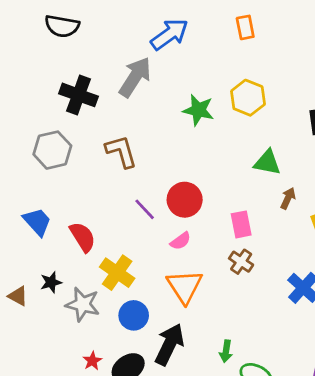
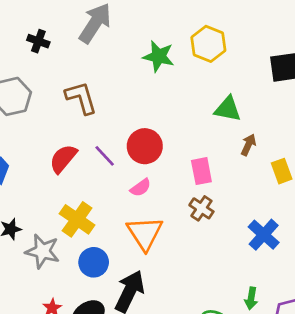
black cross: (79, 95) -> (38, 41), size x0.6
red semicircle: (83, 237) -> (63, 159), moved, turned -108
green arrow: (226, 351) -> (251, 298), moved

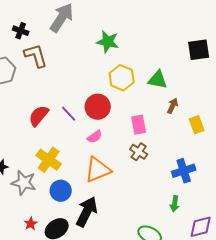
yellow hexagon: (208, 44) -> (122, 78), moved
brown L-shape: (81, 98) -> (36, 56), moved
orange triangle: (145, 233) -> (98, 170), turned 40
blue cross: (264, 235) -> (184, 171), turned 30
green arrow: (251, 298) -> (175, 204), moved

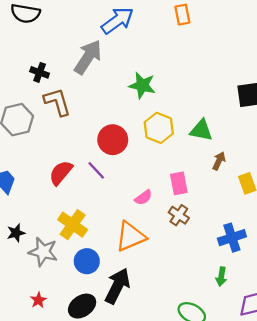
red circle: (98, 107) -> (113, 140), moved
pink semicircle: (95, 137) -> (143, 197), moved
red star: (31, 224) -> (38, 300), moved

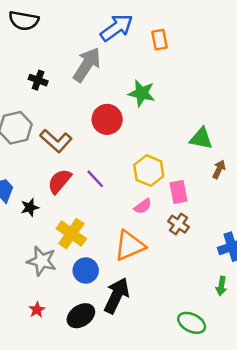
orange rectangle: (182, 15) -> (159, 40), moved
brown L-shape: (57, 102) -> (56, 141), moved, turned 148
yellow hexagon: (159, 128) -> (149, 171), moved
red circle: (113, 140) -> (107, 119), moved
black star: (16, 233) -> (30, 207), moved

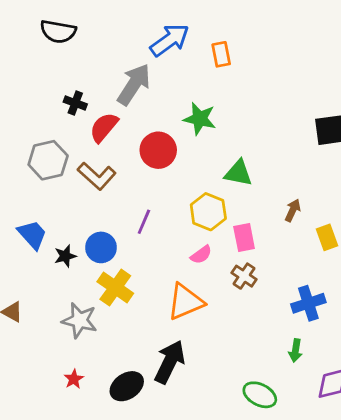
green triangle: (201, 138) -> (238, 173), moved
purple line: (95, 179) -> (144, 222), turned 66
red semicircle: (59, 181) -> (104, 127), moved
blue circle: (86, 270) -> (101, 247), moved

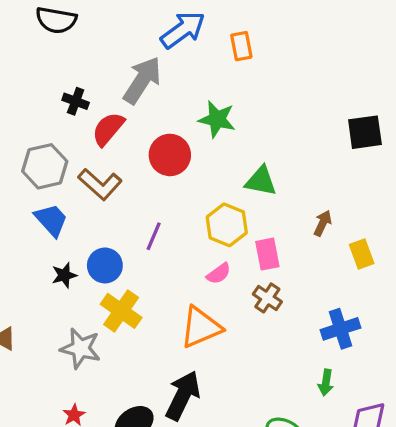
blue trapezoid: (32, 235) -> (51, 220), moved

